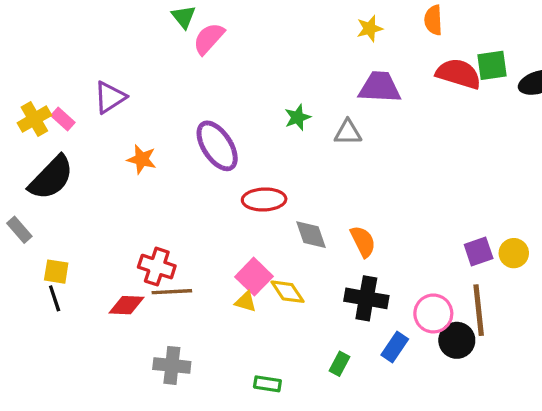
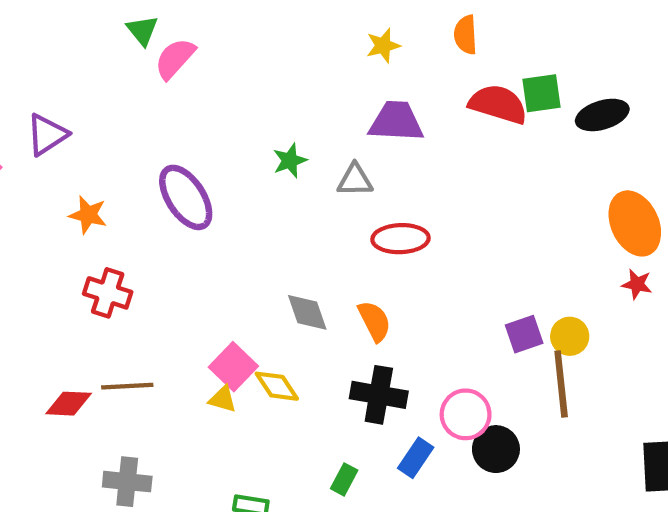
red ellipse: (264, 199) -> (400, 239), moved
red cross: (157, 267) -> (108, 293), moved
brown line: (479, 310) -> (561, 384), moved

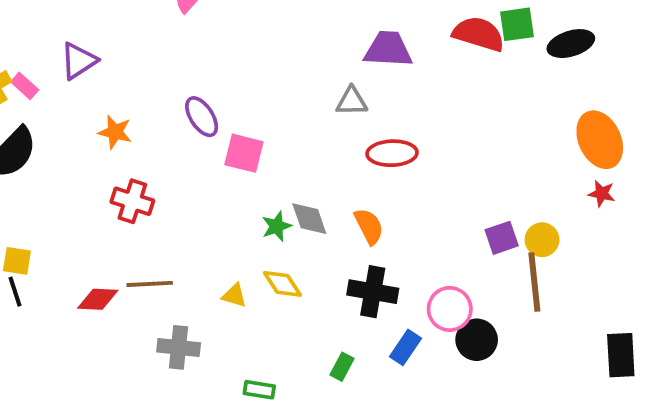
green star: (290, 161) -> (277, 226), moved
purple ellipse: (186, 197) -> (202, 117), size x0.7
pink square: (233, 367) -> (244, 153), moved, turned -30
gray cross: (127, 482) -> (179, 347), moved

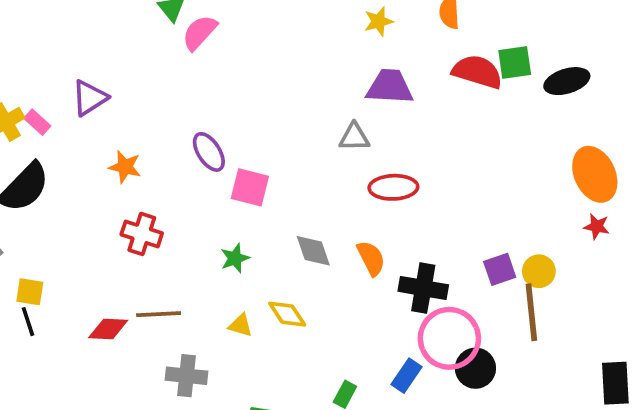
green star: (277, 226) -> (235, 258), moved
black cross: (373, 292) -> (423, 288), moved
pink circle: (450, 309) -> (449, 338), size x1.4

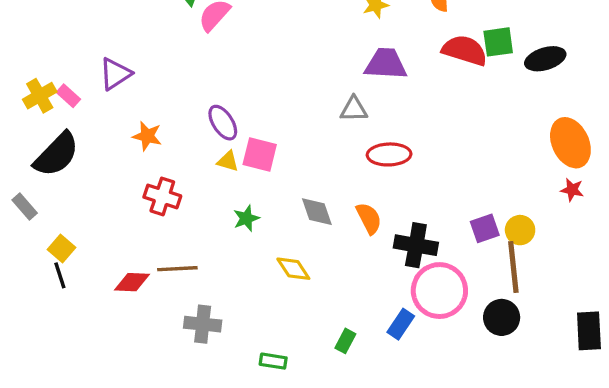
yellow square: (30, 292) -> (62, 249), turned 32
yellow triangle: (241, 325) -> (228, 161), moved
black circle: (475, 368) -> (502, 317), moved

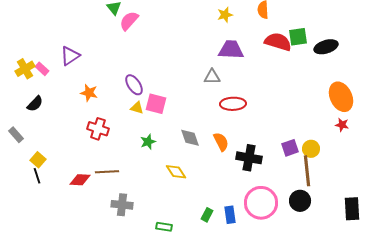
black semicircle: (57, 154) -> (35, 104), size x0.6
pink circle: (439, 291) -> (261, 203), moved
blue rectangle: (401, 324) -> (230, 215), moved, turned -42

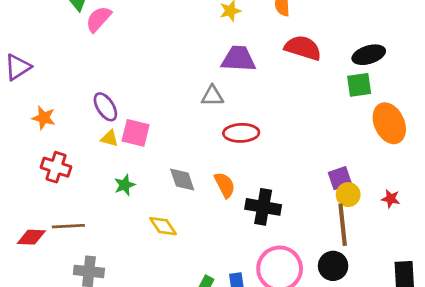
green square: (298, 37) -> (359, 85), moved
red star: (342, 125) -> (391, 199), moved
purple square: (290, 148) -> (340, 178), moved

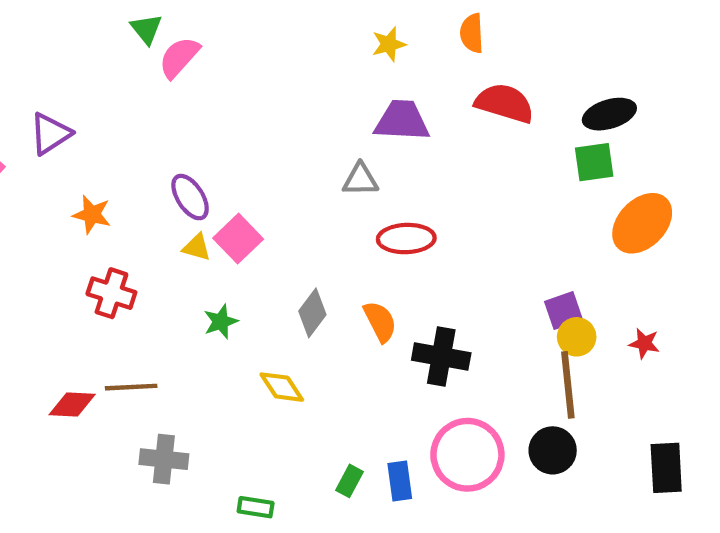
orange ellipse: (389, 123) -> (642, 223), turned 69
pink square: (136, 133) -> (238, 239), turned 32
gray diamond: (182, 179) -> (312, 313), turned 56

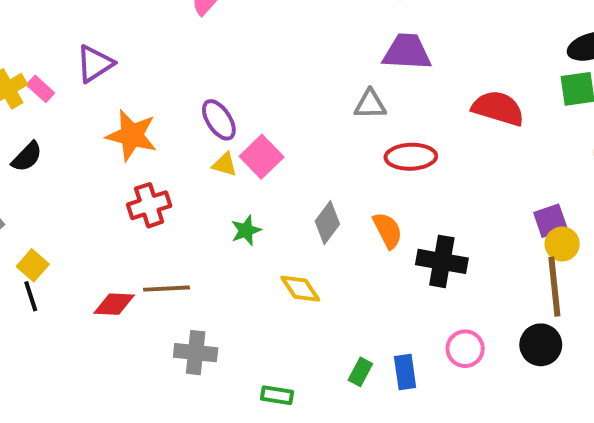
red semicircle: (505, 103) -> (498, 108), moved
orange star: (92, 215) -> (132, 135), size x1.5
red cross: (111, 293) -> (149, 205), turned -36
pink circle: (467, 455) -> (465, 349), size x0.6

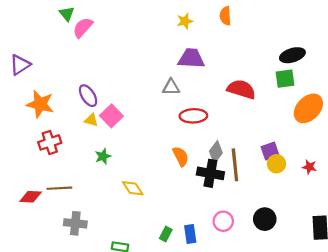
gray diamond: (327, 223) -> (216, 152), moved
brown line: (554, 287) -> (235, 165), moved

